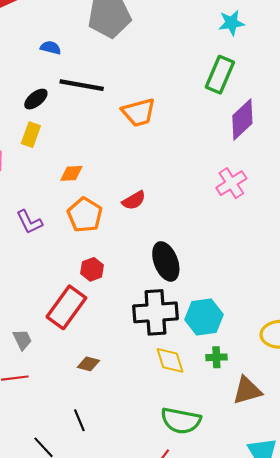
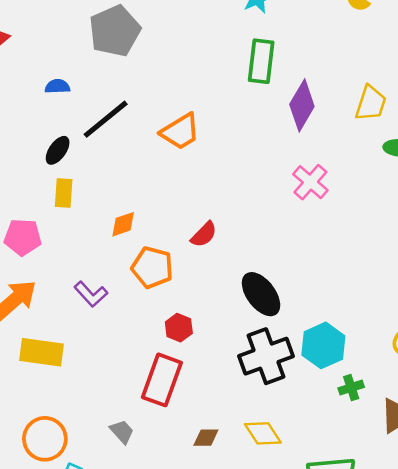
black line: (82, 85) -> (106, 119), turned -33
yellow diamond: (170, 360) -> (263, 433), moved

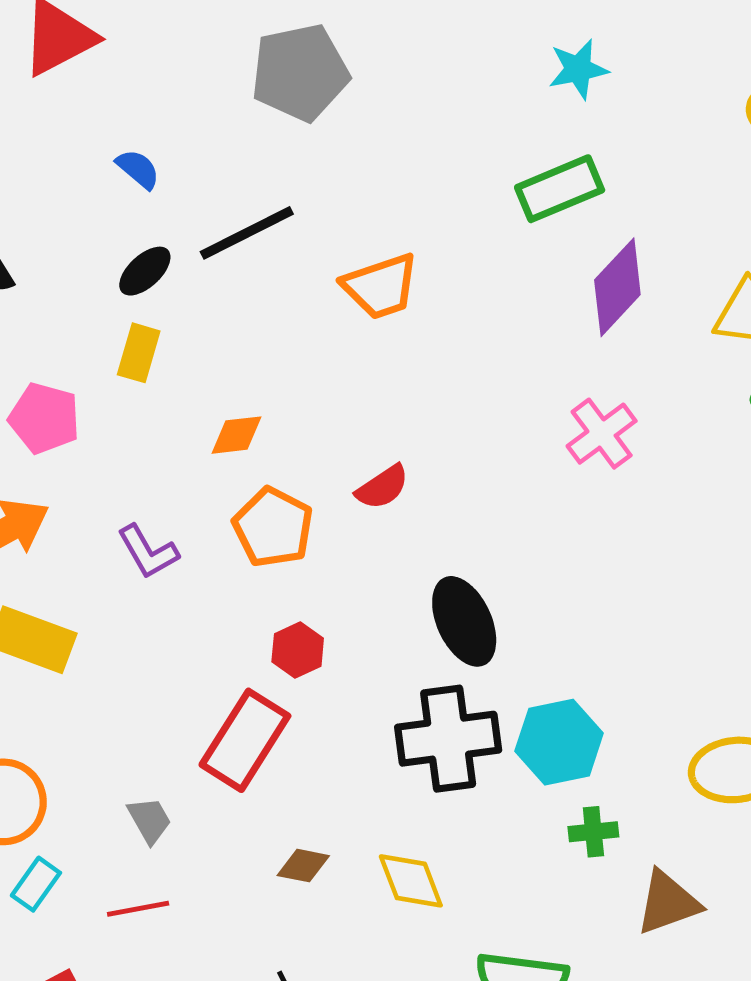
green rectangle: (261, 61) -> (560, 189), turned 48
blue semicircle: (57, 86) -> (138, 169), moved, turned 30

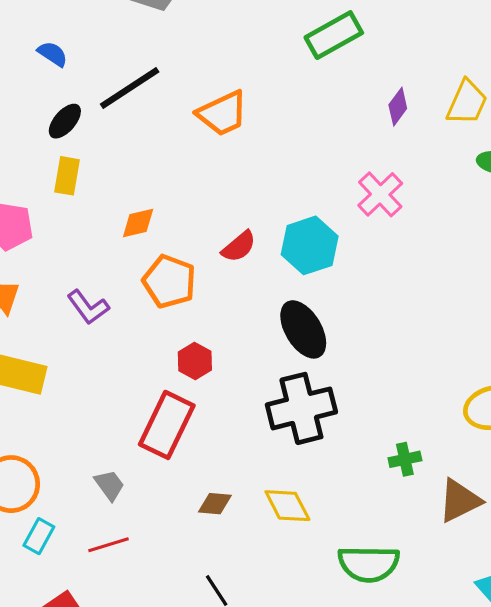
purple diamond: (617, 287) -> (398, 107), moved, size x0.6
cyan hexagon: (559, 742) -> (310, 245), moved

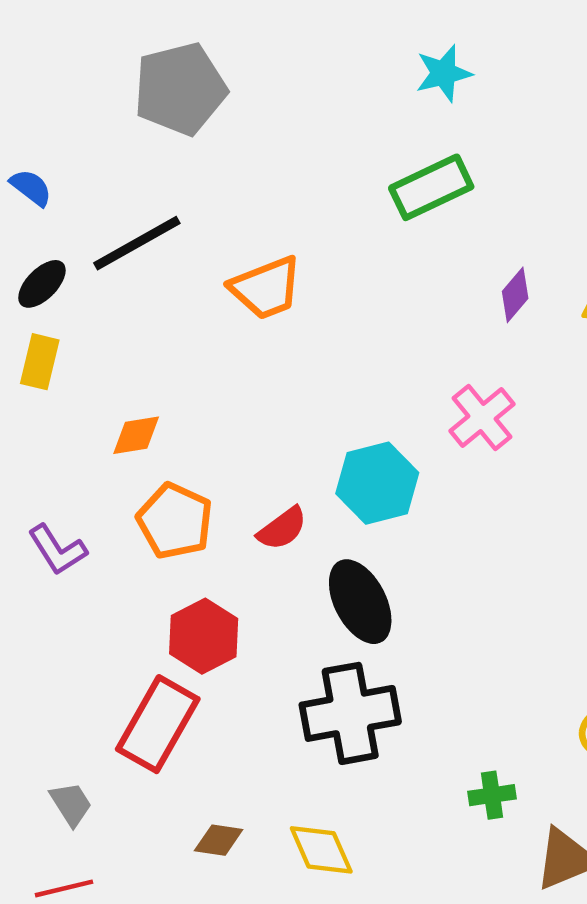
red semicircle: (239, 247) -> (282, 529), moved
red hexagon: (195, 361) -> (204, 636), size x1.4

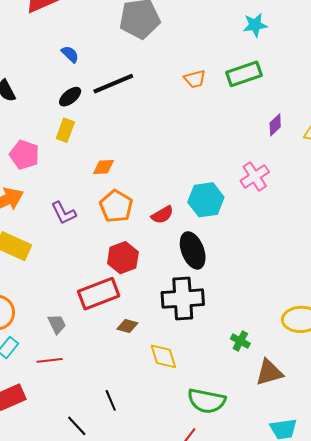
orange trapezoid: (266, 288) -> (195, 79), moved, size x0.7
red rectangle: (158, 724) -> (99, 294), turned 33
green cross: (492, 795) -> (240, 341), turned 30
brown diamond: (219, 840) -> (127, 326), moved

